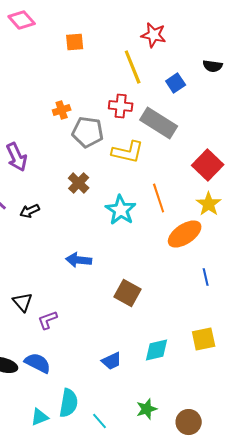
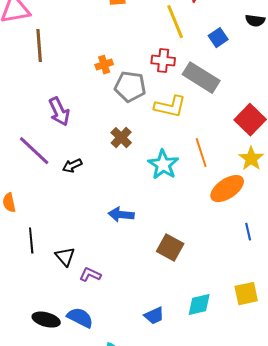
purple L-shape: (48, 320) -> (90, 275), turned 45

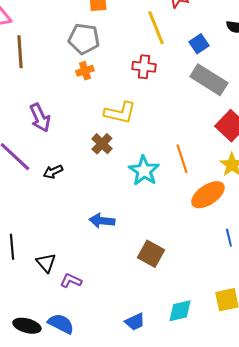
gray rectangle: (201, 78) -> (209, 80), moved
gray pentagon: (130, 87) -> (84, 39), moved
yellow L-shape: (170, 107) -> (120, 113), moved

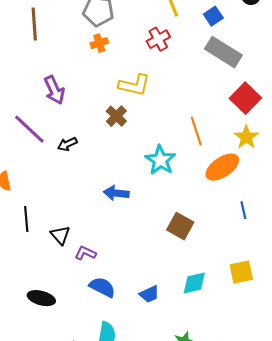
red cross: (144, 67) -> (158, 39), turned -35
cyan star: (144, 171) -> (160, 160), moved
brown square: (151, 254) -> (180, 226), moved
blue semicircle: (61, 324) -> (102, 287), moved

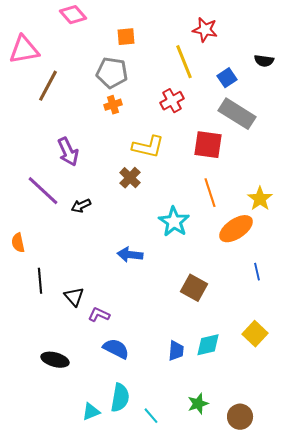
brown line: (34, 24) -> (48, 86), turned 32
red square: (245, 98) -> (208, 145), moved, turned -36
yellow square: (241, 272) -> (255, 334), turned -35
blue trapezoid: (149, 294) -> (176, 351), moved, turned -60

